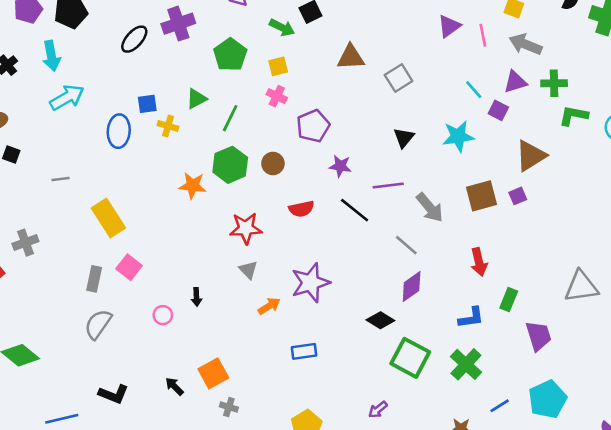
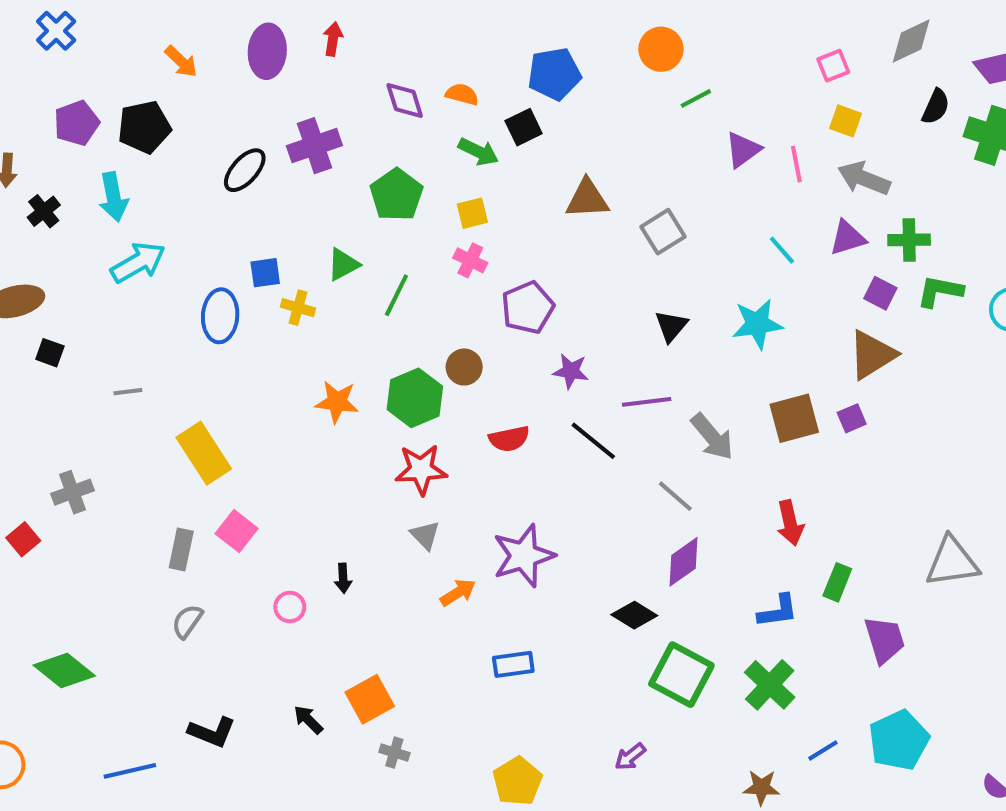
purple square: (498, 110) -> (880, 293), moved
green hexagon: (230, 165) -> (415, 398), moved
gray semicircle: (98, 324) -> (187, 621), size x0.7

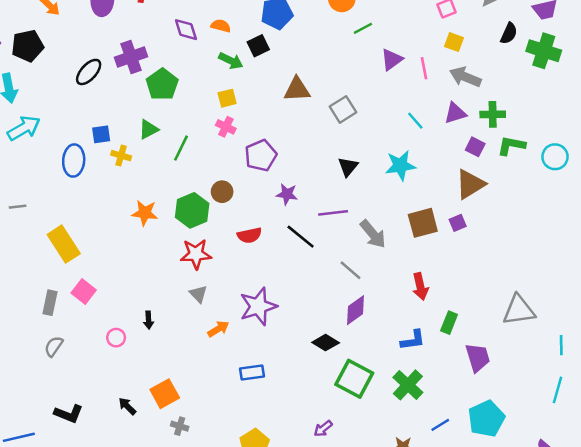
green pentagon: (396, 195) -> (162, 84), moved

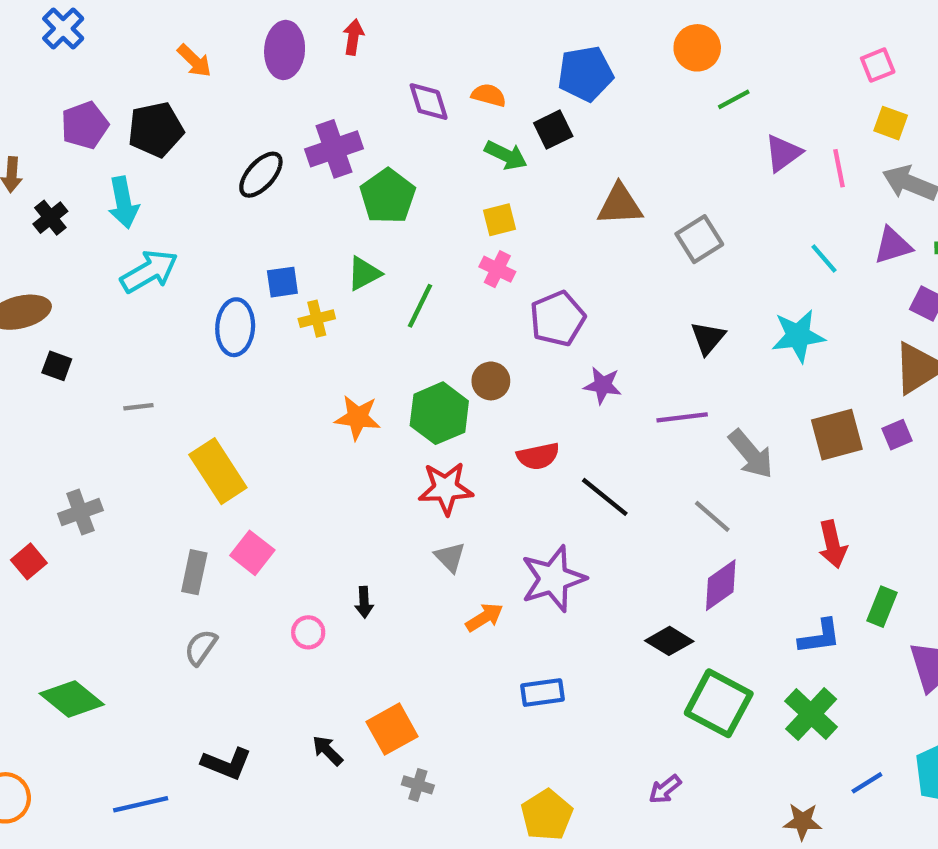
yellow cross: (121, 156) -> (317, 319), turned -30
black line: (301, 237) -> (605, 497), moved

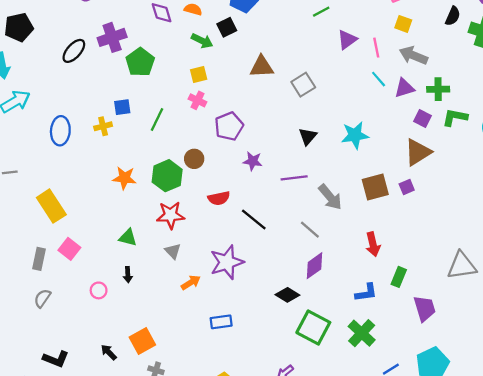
cyan line: (824, 258) -> (379, 79), moved
green triangle: (364, 273) -> (128, 238), moved, turned 42
blue square: (282, 282) -> (122, 107), moved

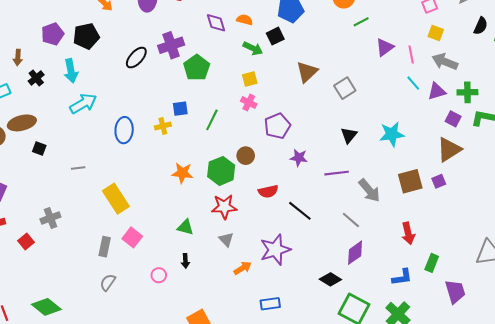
brown triangle: (262, 67) -> (307, 72), turned -40

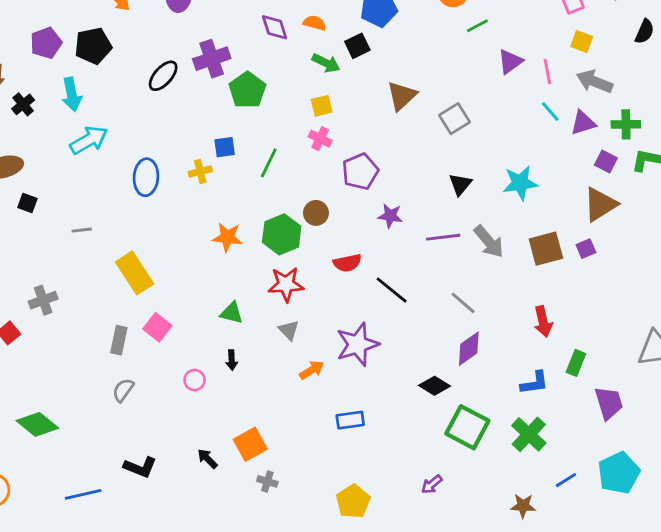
gray arrow: (369, 190) -> (489, 242), moved

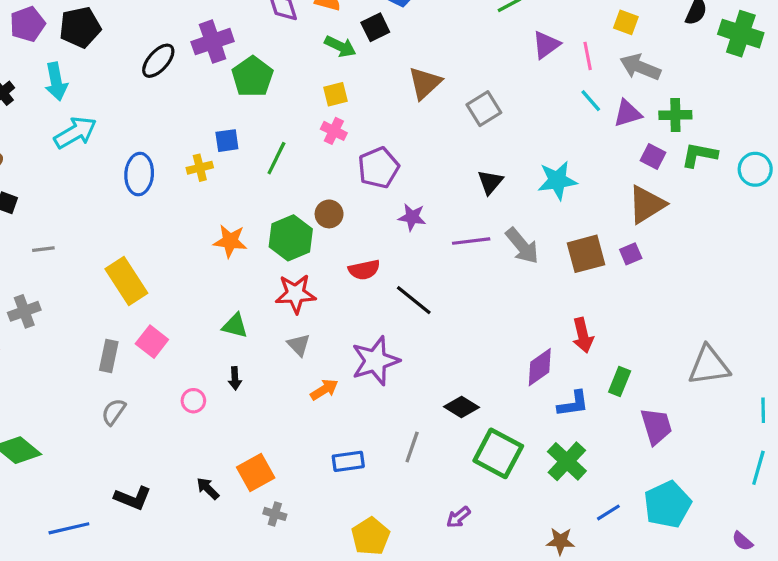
gray line: (82, 230) -> (43, 249), moved
gray line: (463, 303) -> (412, 447), moved, turned 68
purple diamond: (469, 349) -> (540, 367), moved
blue rectangle: (350, 420) -> (348, 461), moved

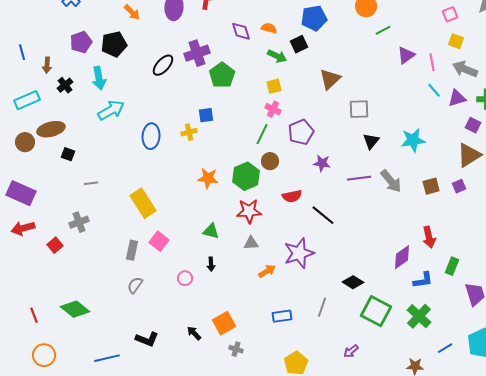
gray square: (484, 109) -> (359, 109), moved, turned 30
green line: (276, 158) -> (262, 134), moved
brown square: (586, 254) -> (431, 186), size x0.7
gray triangle: (299, 345) -> (251, 243), turned -49

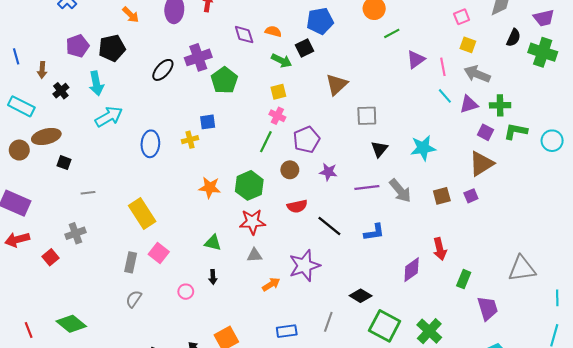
cyan rectangle: (27, 100) -> (21, 106), turned 50
brown circle: (270, 161) -> (290, 170), moved
blue L-shape: (423, 280) -> (374, 232), moved

